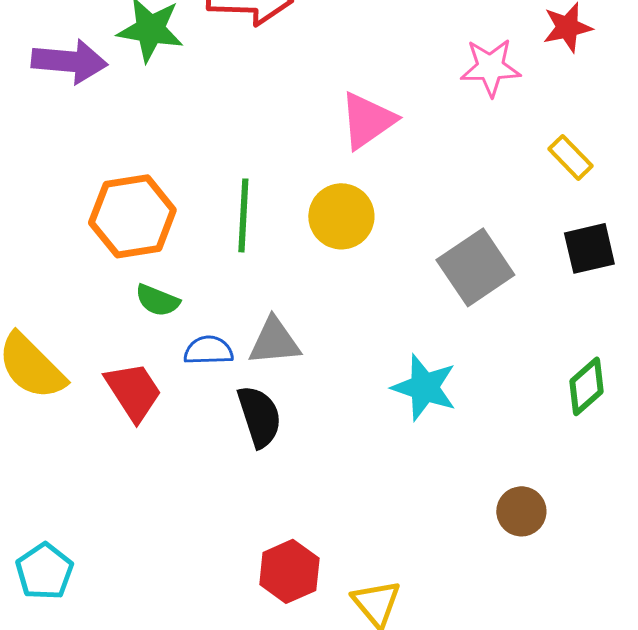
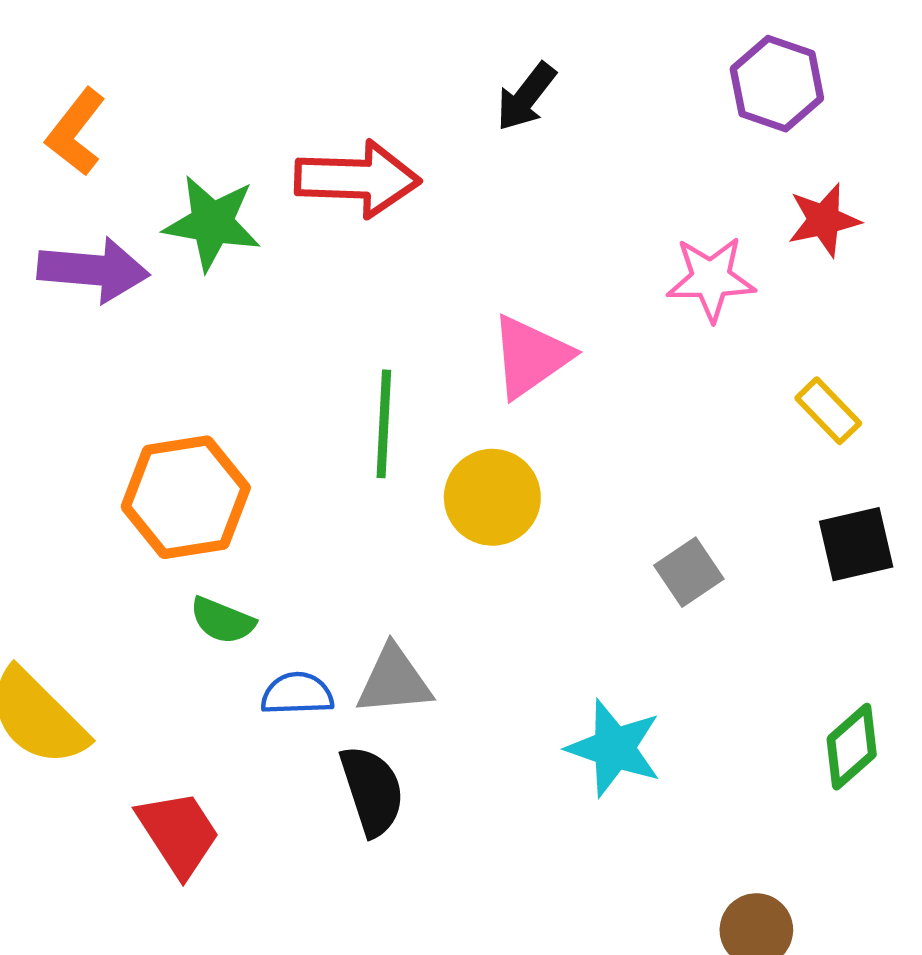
green line: (243, 215) -> (384, 424), moved
gray square: (475, 267) -> (689, 572), size x0.6
red trapezoid: (133, 391) -> (178, 833), moved

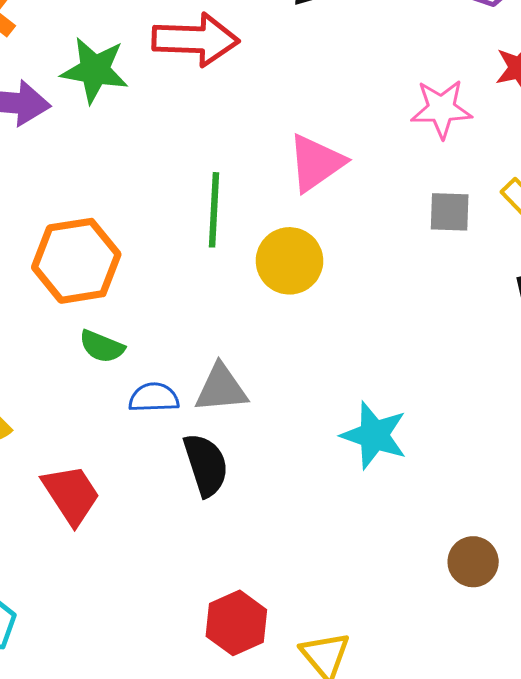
gray square: (689, 572) -> (450, 212), moved, turned 36

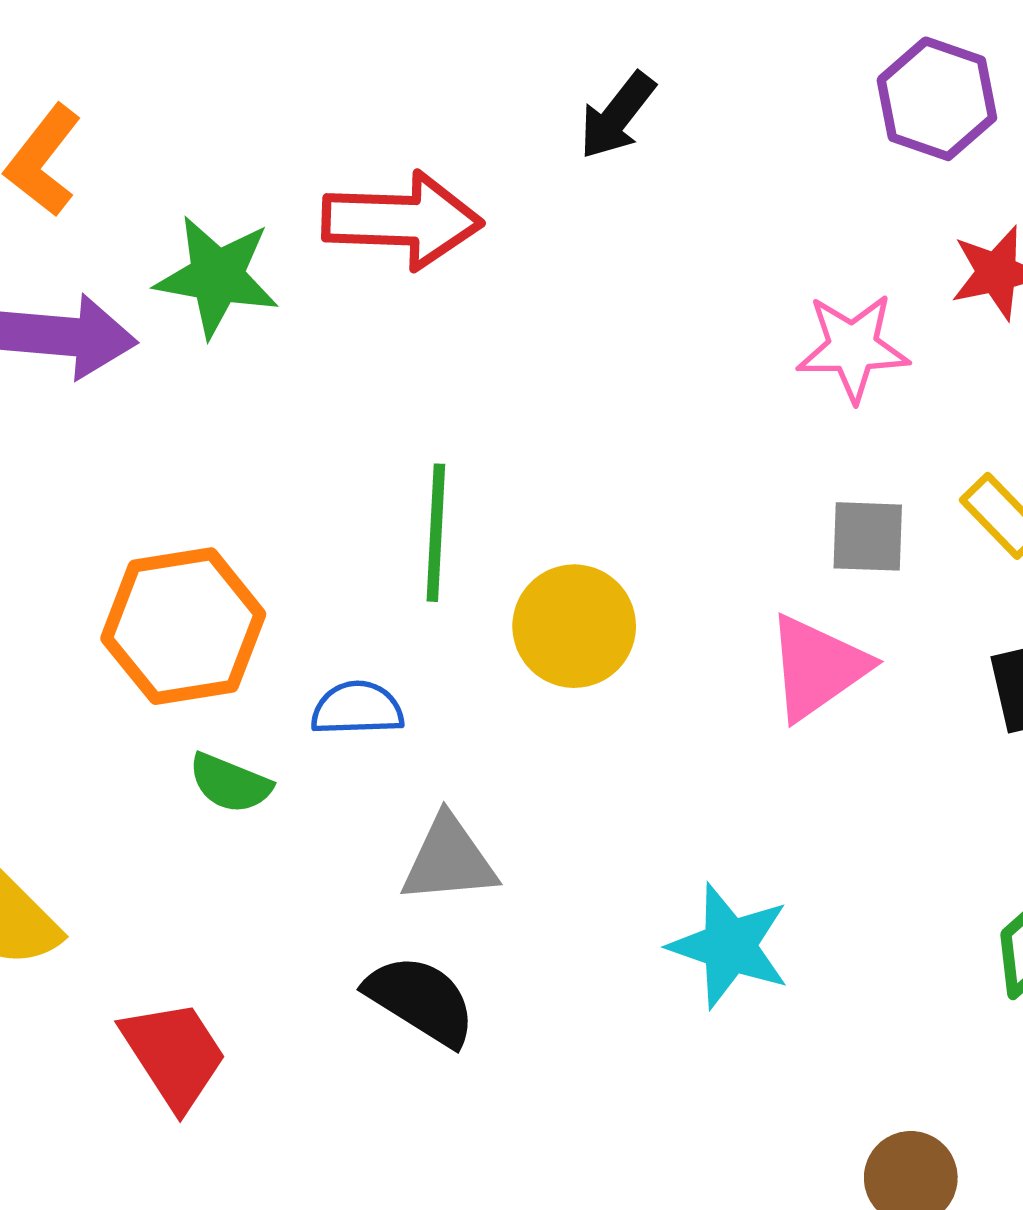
pink triangle: (316, 163) -> (817, 667), moved
blue semicircle: (154, 398) -> (357, 708), moved
black semicircle: (206, 465) -> (421, 1000), turned -40

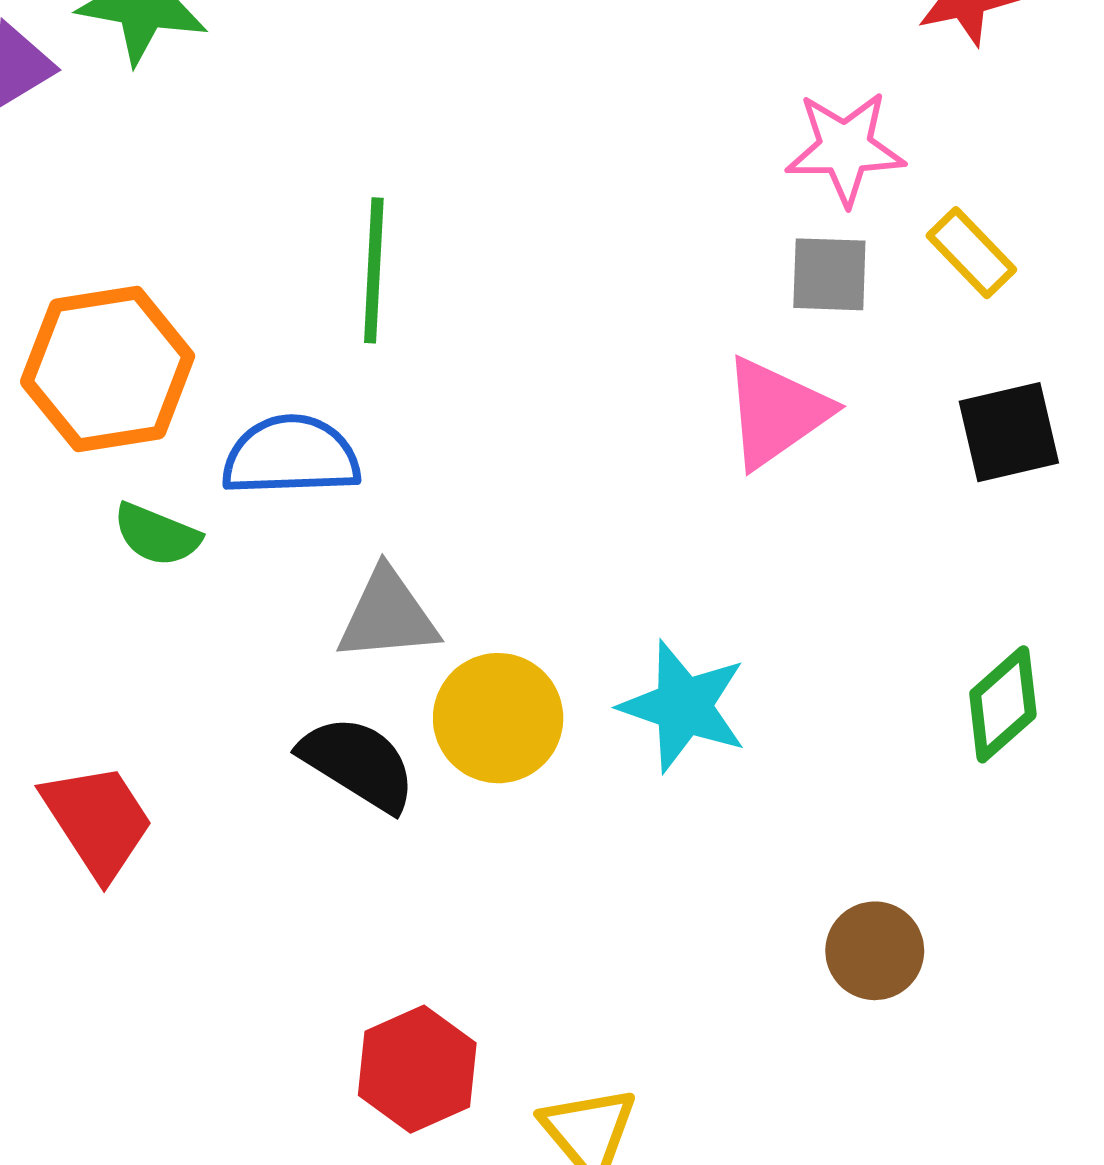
pink star: (853, 348) -> (845, 148), moved
yellow circle: (574, 626) -> (498, 718), moved
blue semicircle: (357, 708) -> (291, 456), size x1.4

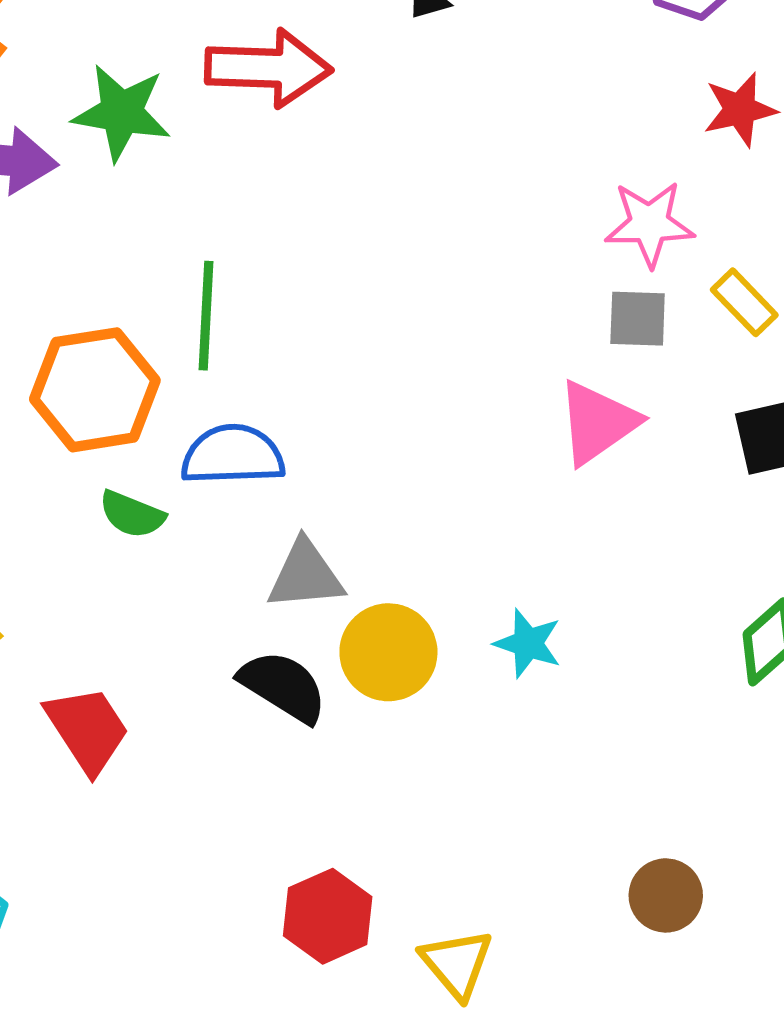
green line: (374, 270) -> (206, 316), moved
cyan star: (683, 706) -> (528, 643), size x0.7
brown circle: (875, 951) -> (666, 895), moved

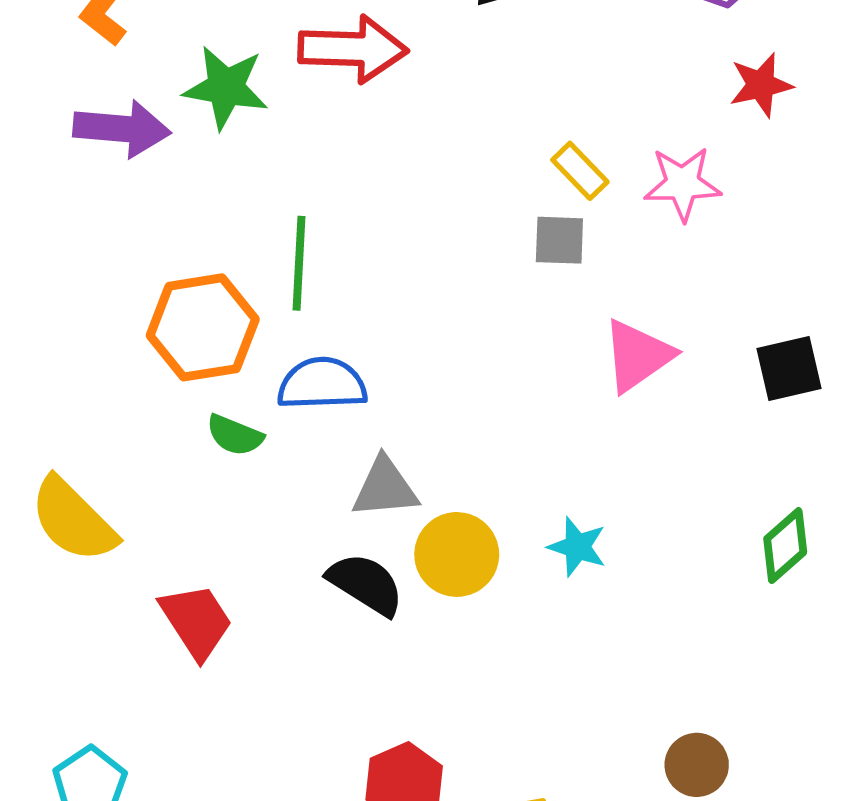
yellow rectangle: (744, 302) -> (580, 171), moved
gray square: (638, 319) -> (559, 240), moved

